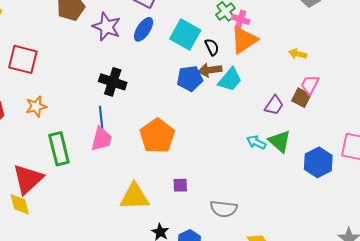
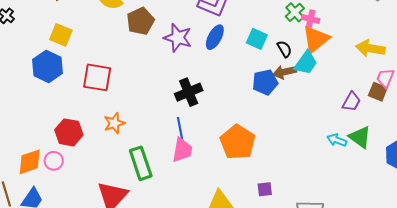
cyan square: (185, 35) -> (257, 39), size x0.7
yellow arrow: (298, 54) -> (370, 48), size x1.6
cyan trapezoid: (230, 80) -> (306, 63), moved
black cross: (113, 82) -> (189, 92), turned -36

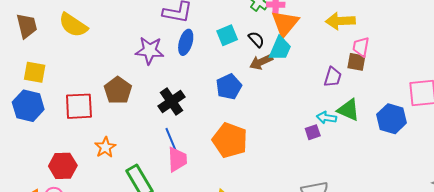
brown pentagon: (140, 21) -> (118, 90), moved
cyan square: (257, 39) -> (227, 35), turned -35
blue pentagon: (265, 82) -> (229, 87), moved
purple square: (265, 189) -> (313, 132), moved

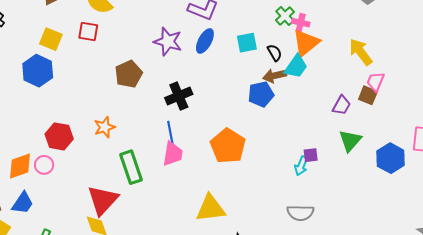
yellow arrow: (340, 21) -> (361, 52), turned 44
blue pentagon: (229, 87) -> (261, 94), moved
red square: (79, 106) -> (88, 31), moved, size x0.7
green triangle: (348, 110) -> (350, 141), turned 35
cyan arrow: (326, 118) -> (301, 166), moved, turned -90

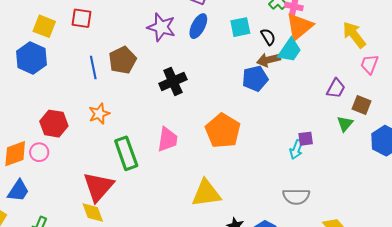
brown square: (368, 95) -> (361, 105), moved
blue line: (170, 133) -> (93, 68), moved
green triangle: (350, 141) -> (345, 124), size x0.7

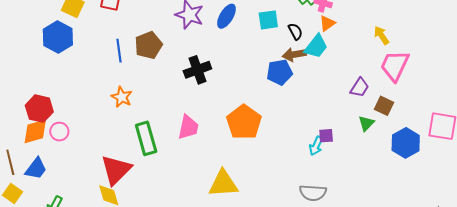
orange triangle: (299, 27) -> (327, 23), size x0.6
yellow arrow: (354, 35) -> (381, 35), size x0.7
pink trapezoid: (369, 64) -> (395, 66), size x1.6
orange star: (99, 114) -> (122, 97), turned -30
red hexagon: (54, 124) -> (39, 109), moved

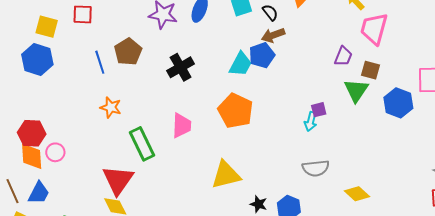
cyan trapezoid: (316, 46) -> (241, 64), moved
green triangle: (366, 123) -> (356, 90), size x1.5
orange diamond: (35, 131) -> (32, 156), turned -68

